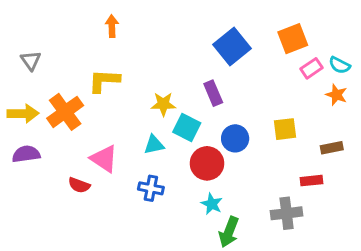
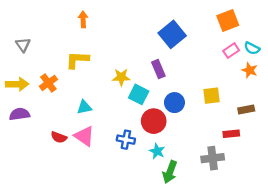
orange square: (293, 39) -> (228, 20), moved
orange cross: (65, 112) -> (48, 83), size x0.7
cyan triangle: (154, 145) -> (84, 107), moved
pink triangle: (104, 159) -> (84, 136), moved
blue cross: (151, 188) -> (126, 140), moved

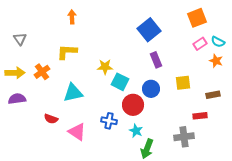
purple rectangle: (158, 69) -> (156, 60), moved
cyan triangle: (84, 107) -> (73, 93), size x1.5
pink triangle: (84, 136) -> (77, 132), moved

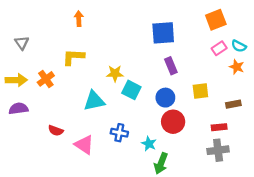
blue square: (149, 30) -> (163, 33), turned 35
cyan triangle: (73, 93) -> (94, 101), moved
red circle: (133, 105) -> (173, 122), moved
gray cross: (184, 137) -> (218, 150), moved

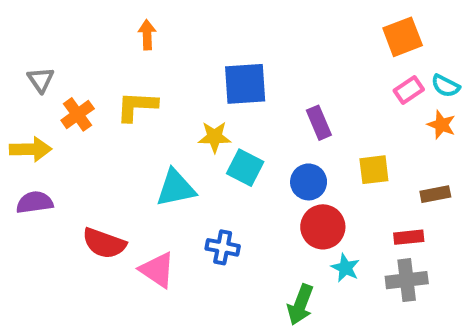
blue square: (163, 33) -> (245, 84), moved
orange cross: (46, 79) -> (78, 114), moved
red semicircle: (56, 130) -> (104, 243), size x1.5
cyan star: (149, 144) -> (345, 268), moved

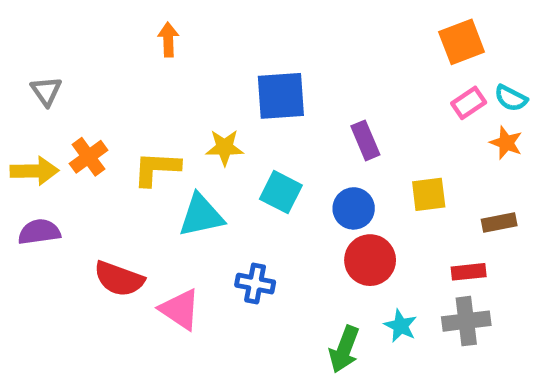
yellow L-shape: (137, 106) -> (157, 169), moved
orange cross: (78, 114) -> (88, 157), moved
yellow star: (215, 137) -> (225, 147), moved
cyan star: (345, 268) -> (401, 326), moved

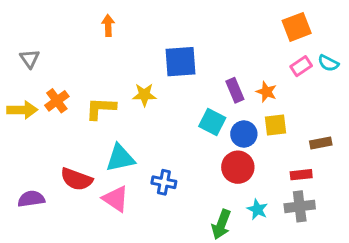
orange star: (506, 143) -> (266, 92), moved
cyan square: (281, 192) -> (212, 122), moved
blue circle: (354, 208) -> (244, 134), moved
cyan triangle: (201, 215) -> (120, 158), moved
purple semicircle: (39, 232) -> (31, 199), moved

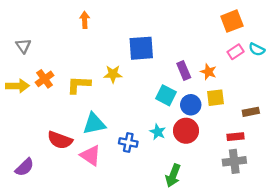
purple semicircle: (31, 199) -> (25, 167), moved, turned 144
cyan star: (257, 209) -> (158, 132), moved

